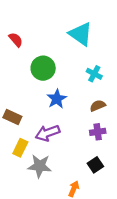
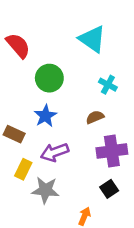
red semicircle: (16, 40) -> (18, 46), size x1.5
blue star: (57, 99) -> (45, 116), moved
brown semicircle: (98, 106) -> (95, 117), moved
purple cross: (98, 132) -> (112, 151), size x1.6

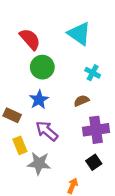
red semicircle: (18, 46) -> (30, 39), moved
purple arrow: (55, 152) -> (47, 131), turned 60
yellow rectangle: (23, 169) -> (20, 145), turned -48

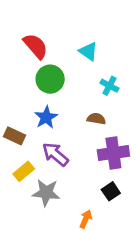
cyan triangle: (79, 34) -> (88, 51), moved, size x0.7
brown semicircle: (81, 101) -> (96, 119), turned 32
yellow rectangle: (20, 145) -> (24, 171), turned 72

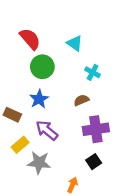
brown semicircle: (96, 119) -> (81, 100), turned -32

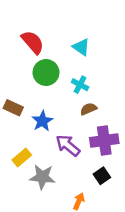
cyan cross: (93, 72) -> (80, 85), moved
blue star: (39, 99) -> (42, 121), moved
brown rectangle: (12, 115) -> (13, 108), moved
purple arrow: (47, 130) -> (68, 145), moved

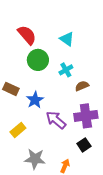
cyan cross: (80, 85) -> (66, 70), turned 32
brown semicircle: (89, 109) -> (82, 86), moved
gray star: (42, 177) -> (35, 159), moved

